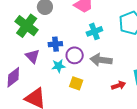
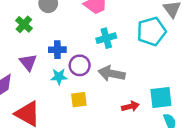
green cross: (27, 26) -> (24, 24), size x0.6
yellow square: (76, 83) -> (79, 100), turned -32

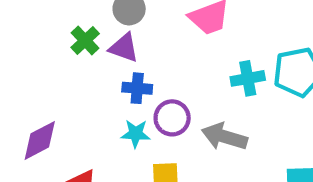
cyan cross: (106, 38) -> (248, 78), moved
purple triangle: (28, 62) -> (124, 48), moved, turned -36

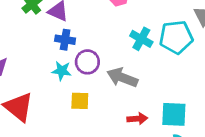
cyan cross: (248, 78) -> (141, 39), turned 35

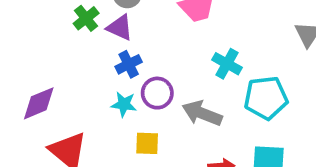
cyan pentagon: (176, 37) -> (266, 98), moved
blue cross: (65, 40) -> (129, 64), turned -36

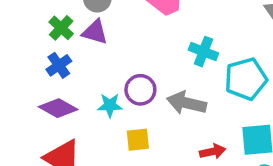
blue cross: (129, 64) -> (59, 65), moved
purple diamond: (39, 103) -> (58, 108), moved, turned 60

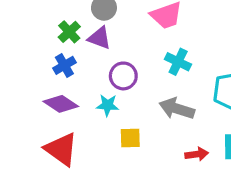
cyan cross: (203, 52) -> (178, 62), moved
purple circle: (140, 90) -> (123, 76), moved

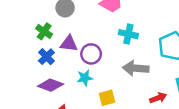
purple triangle: (99, 38) -> (69, 44), moved

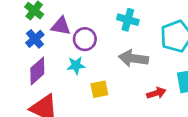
purple diamond: (51, 85) -> (37, 71), turned -65

